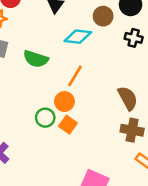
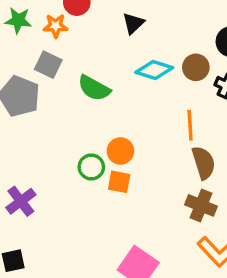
brown circle: (103, 16) -> (196, 67), moved
orange line: (75, 76) -> (190, 125), moved, turned -45
orange square: (68, 125) -> (119, 182), turned -36

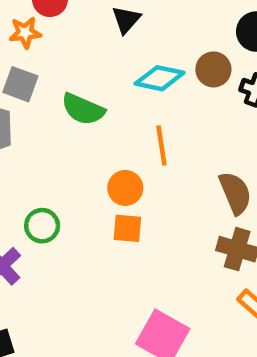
orange line: (190, 125) -> (161, 145), moved
green circle: (91, 167) -> (42, 226), moved

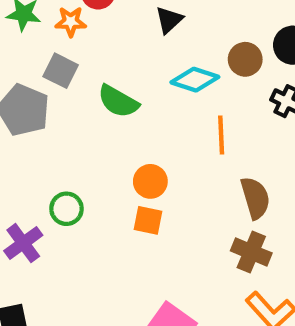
brown circle: (213, 69) -> (245, 59), moved
orange line: (161, 145) -> (221, 135), moved

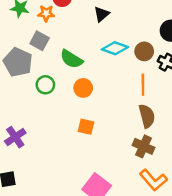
brown circle: (245, 59) -> (144, 51), moved
orange line: (221, 135) -> (143, 85), moved
orange circle: (150, 181) -> (83, 88), moved
green circle: (66, 209) -> (45, 85), moved

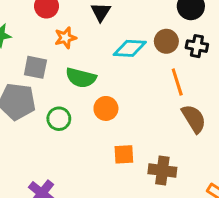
orange star: (46, 13) -> (65, 38), moved
brown cross: (144, 146) -> (162, 171), moved

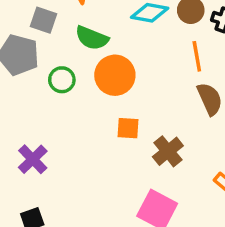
orange circle: (106, 108) -> (115, 75), size x1.5
brown cross: (162, 171) -> (168, 151), turned 36

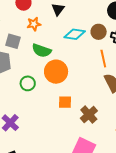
green circle: (62, 80) -> (28, 83), moved

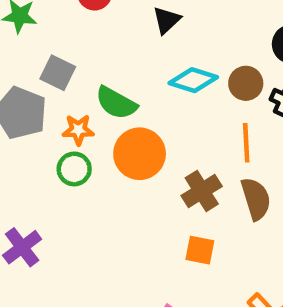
orange star: (34, 24) -> (78, 130), moved
orange square: (65, 102) -> (200, 250), moved
brown cross: (89, 115) -> (202, 191), moved

